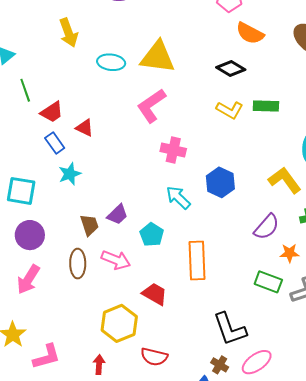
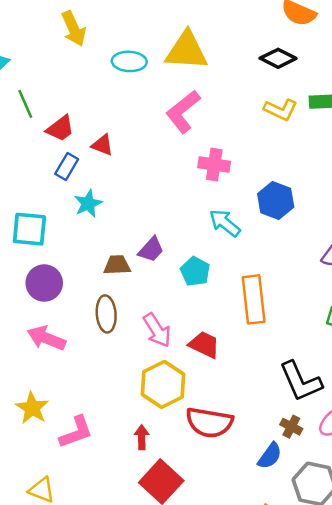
blue rectangle: (55, 143) -> (67, 167), turned 70
brown trapezoid: (89, 225) -> (117, 265), turned -70
pink arrow: (116, 260) -> (157, 330), moved, turned 40
pink arrow: (28, 279) -> (46, 338), turned 84
red semicircle: (154, 357) -> (209, 423), size x1.4

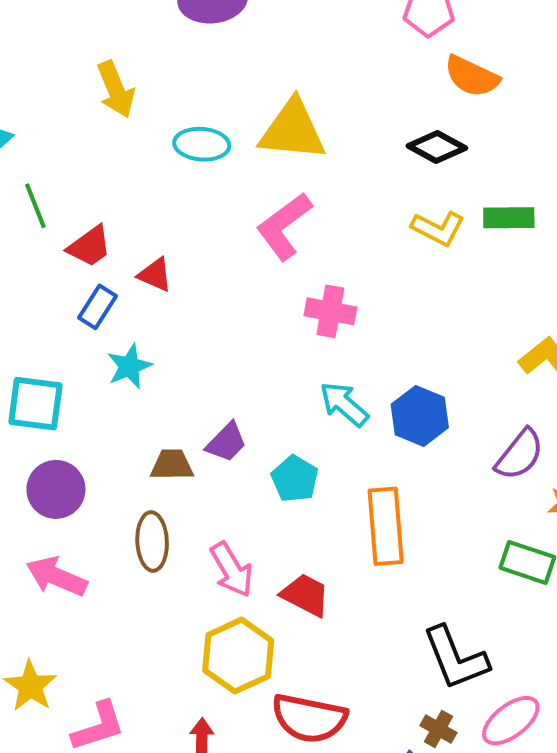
blue hexagon: (276, 200) -> (420, 416), moved

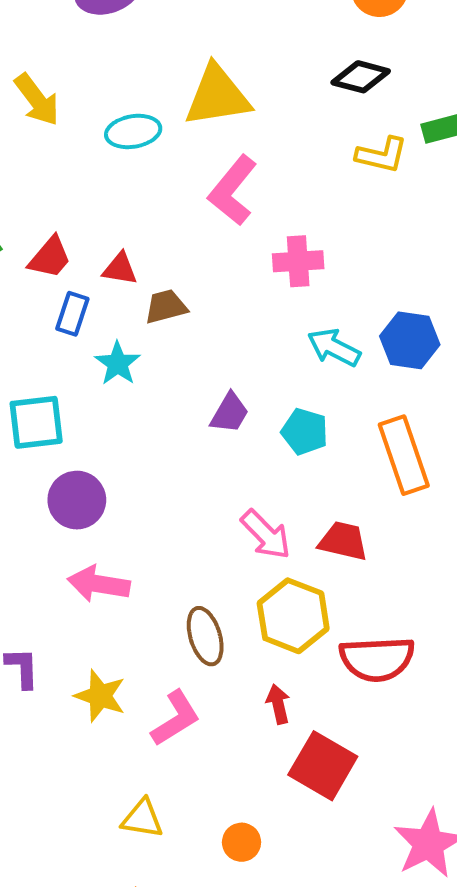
brown trapezoid: (172, 465) -> (166, 307), moved
brown ellipse: (152, 541) -> (205, 636), moved

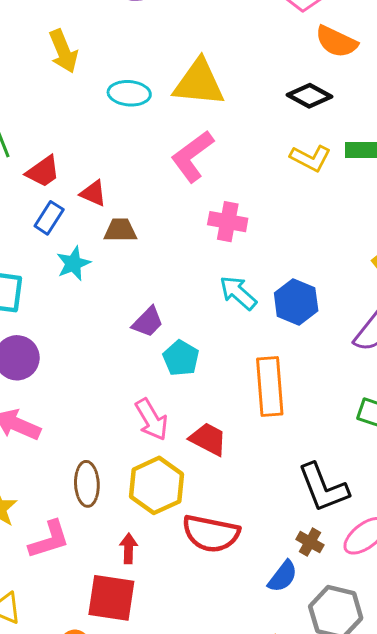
cyan pentagon: (305, 432) -> (181, 358), moved
red square: (323, 766) -> (111, 598), moved, turned -36

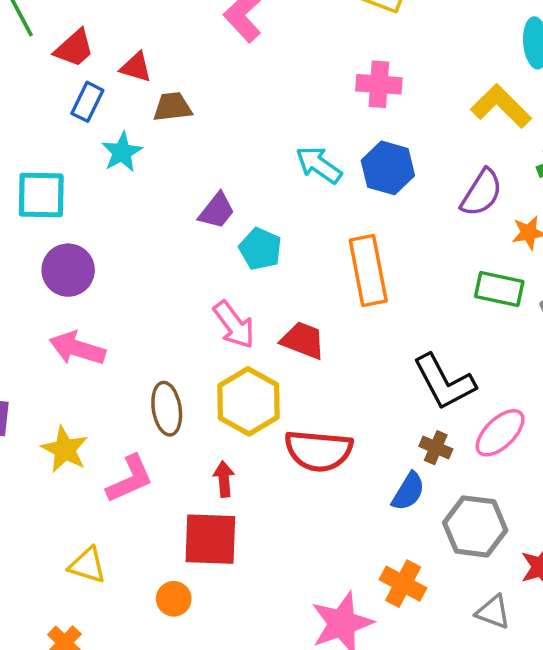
pink cross: (228, 222) -> (379, 84), moved

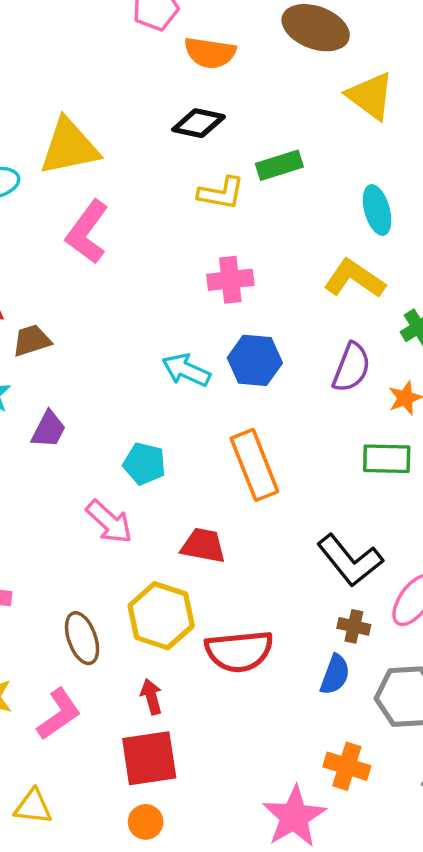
purple trapezoid: (217, 211) -> (49, 429), moved
pink arrow: (234, 325) -> (109, 522), moved
orange circle: (174, 599) -> (146, 822), moved

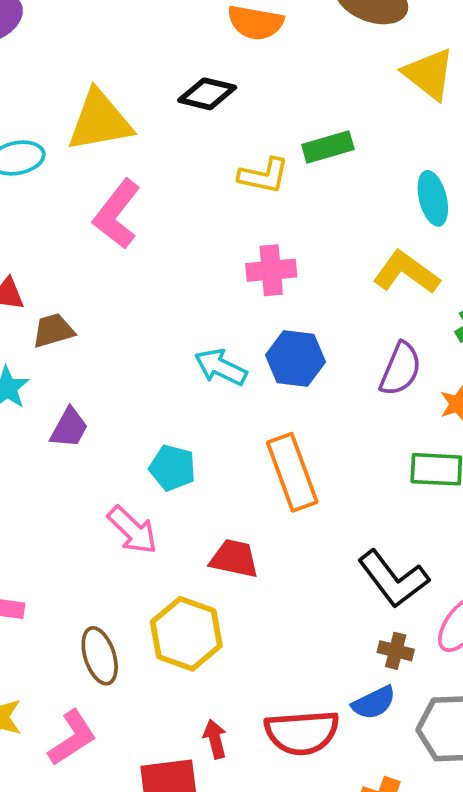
black diamond: (198, 123) -> (207, 94), moved
red semicircle: (239, 651) -> (302, 732), moved
blue semicircle: (335, 675) -> (374, 703), turned 42
red arrow: (151, 697) -> (215, 739), moved

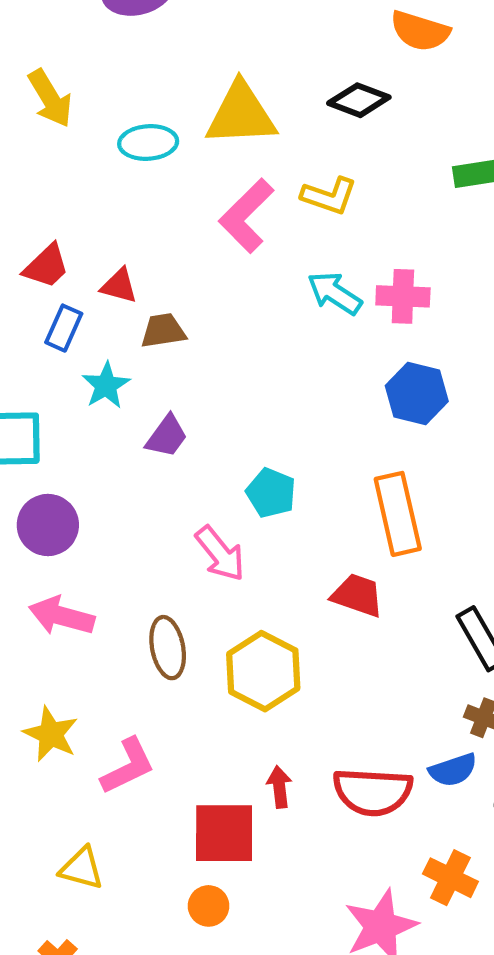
yellow L-shape: (264, 176) -> (329, 196), moved
cyan arrow: (221, 367) -> (335, 293), moved
red trapezoid: (234, 559) -> (357, 595), moved
brown ellipse: (100, 656) -> (168, 648), moved

